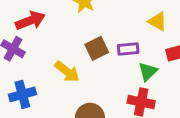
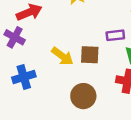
brown square: (97, 48) -> (90, 55), moved, turned 30

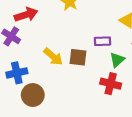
brown circle: (83, 96) -> (33, 95), moved

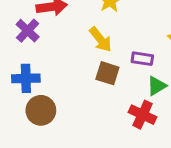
yellow arrow: (53, 57) -> (101, 39), moved

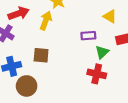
yellow arrow: (101, 39) -> (46, 21), moved, turned -108
brown square: (107, 73) -> (41, 55), moved

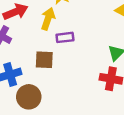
purple rectangle: (88, 36) -> (65, 37), moved

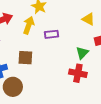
purple rectangle: (65, 37) -> (51, 34), moved

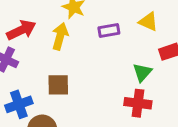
purple rectangle: (51, 34) -> (109, 31), moved

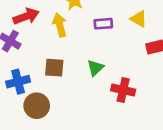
yellow arrow: (60, 36) -> (60, 25), turned -35
green triangle: (142, 72) -> (95, 68), moved

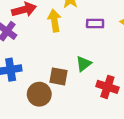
brown square: (54, 68) -> (58, 76), moved
brown circle: (37, 106) -> (39, 94), moved

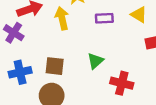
brown square: (58, 76) -> (55, 66), moved

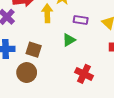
green triangle: (95, 61) -> (69, 40), moved

